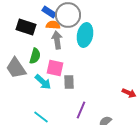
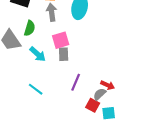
pink square: (55, 68) -> (61, 40), moved, turned -30
red arrow: (129, 93) -> (108, 85), moved

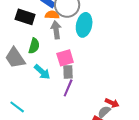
purple line: (76, 82) -> (68, 88), moved
cyan line: (36, 89) -> (17, 107), moved

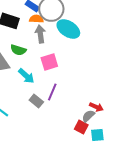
cyan ellipse: (84, 25) -> (68, 29), turned -70
green semicircle: (34, 46) -> (18, 50), turned 91
gray rectangle: (68, 72) -> (36, 101), moved, turned -48

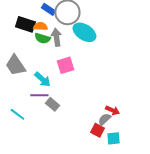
orange semicircle: (36, 19) -> (40, 26), moved
green semicircle: (18, 50) -> (42, 38), moved
purple line: (52, 92) -> (39, 95), moved, turned 66

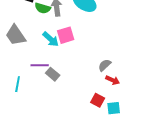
cyan arrow: (42, 79) -> (51, 39), moved
cyan line: (17, 114) -> (18, 84), turned 63
gray semicircle: (104, 119) -> (105, 65), moved

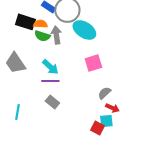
pink square: (66, 35) -> (93, 63), moved
purple line: (40, 65) -> (50, 81), moved
cyan square: (114, 108) -> (106, 121), moved

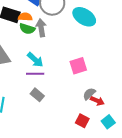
cyan ellipse: (84, 30) -> (84, 17), moved
pink square: (93, 63) -> (78, 66), moved
gray semicircle: (104, 93) -> (89, 94), moved
cyan square: (106, 121) -> (108, 122), moved, turned -32

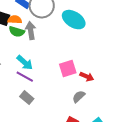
purple line: (35, 74) -> (25, 77), turned 30
red arrow: (97, 101) -> (87, 77), moved

